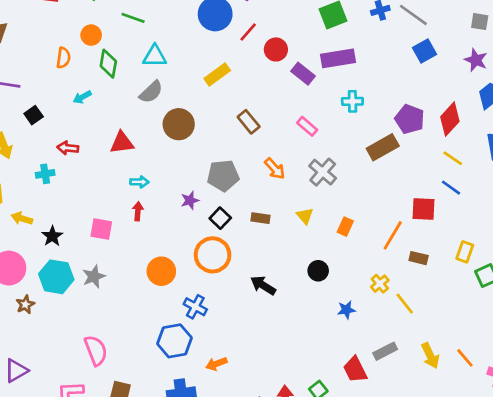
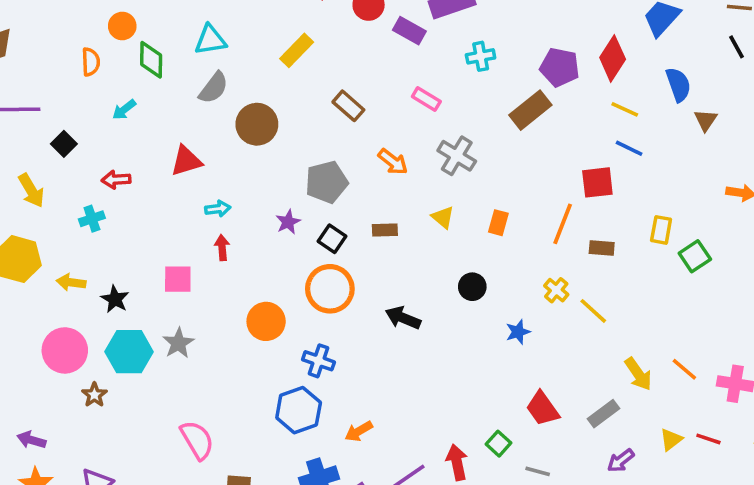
gray rectangle: (385, 351) -> (603, 414), moved

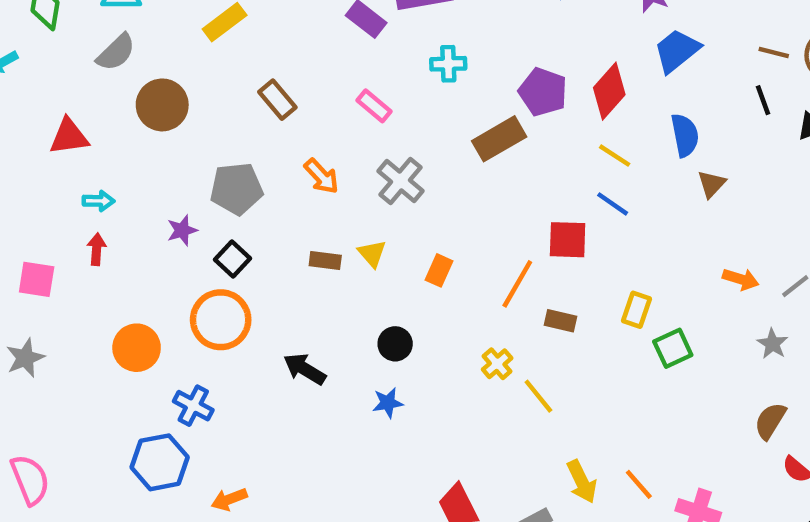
brown rectangle: (385, 230) -> (325, 260), moved
blue star: (518, 332) -> (388, 403), moved

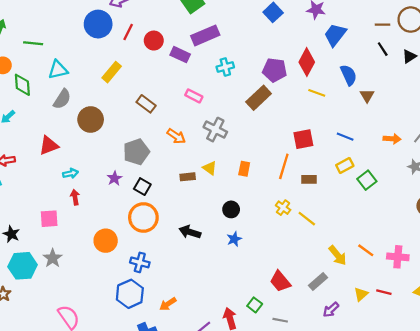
blue line: (613, 204) -> (345, 137), moved
yellow rectangle: (636, 310) -> (345, 166), turned 56

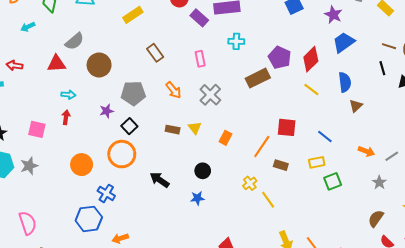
pink rectangle: (194, 96) -> (200, 59), turned 35
gray semicircle: (62, 99) -> (75, 41), moved
brown circle: (91, 119) -> (99, 65), moved

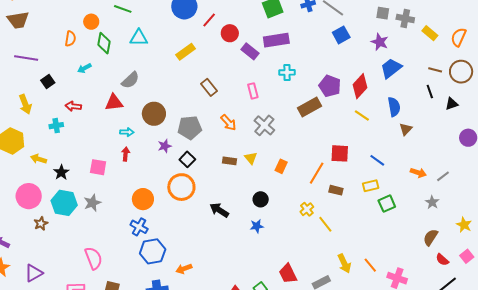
brown circle: (99, 65) -> (154, 114), moved
blue cross: (106, 193) -> (139, 227), moved

